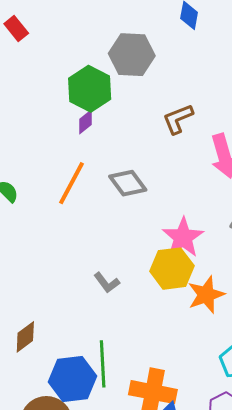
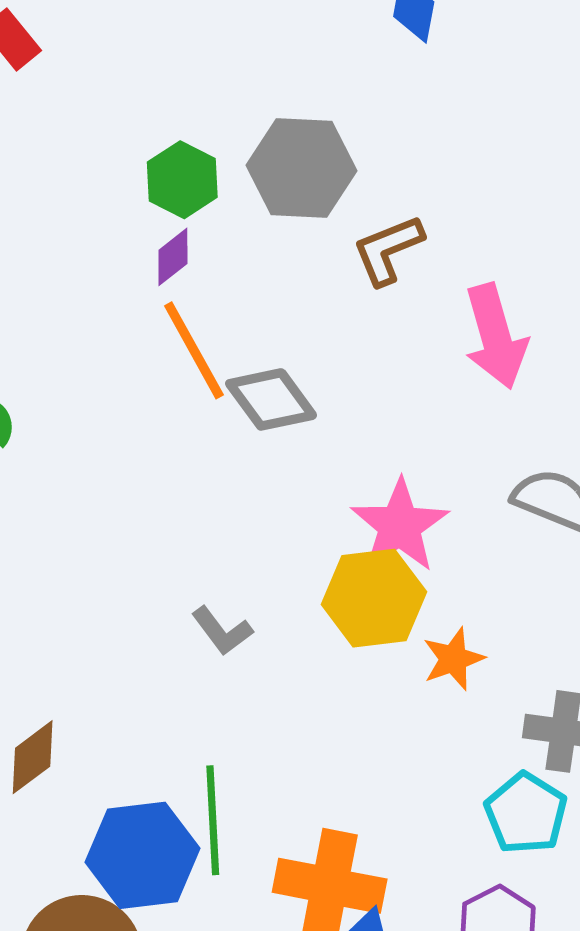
gray hexagon: (132, 55) -> (301, 168), moved
green hexagon: (90, 89) -> (182, 180), size x0.7
orange line: (71, 183) -> (194, 350), moved, turned -57
orange star: (206, 295) -> (453, 659), size x0.7

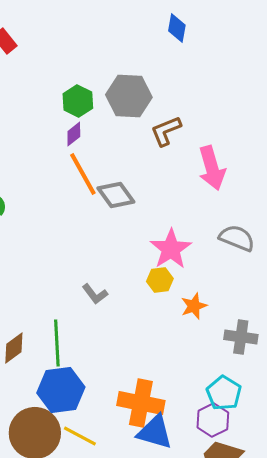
yellow hexagon: (374, 598) -> (160, 280), size x0.6
cyan pentagon: (526, 813) -> (224, 393), moved
green line: (213, 820) -> (57, 343), moved

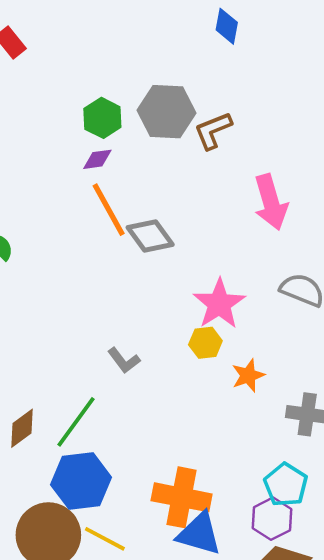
brown L-shape: (166, 131) -> (213, 130), moved
purple diamond: (74, 134) -> (97, 159), turned 30
green line: (57, 343) -> (76, 422), turned 39

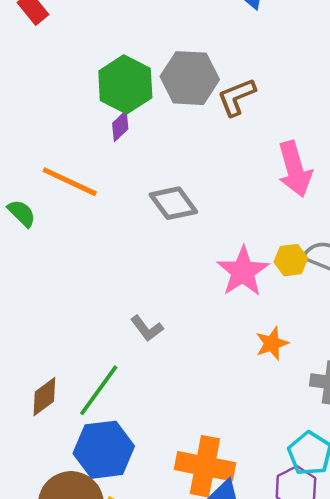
green hexagon: (102, 118) -> (125, 84), size x1.4
purple diamond: (97, 159) -> (120, 126), turned -36
orange line: (109, 210) -> (70, 182), moved, turned -36
yellow hexagon: (205, 343) -> (291, 260), moved

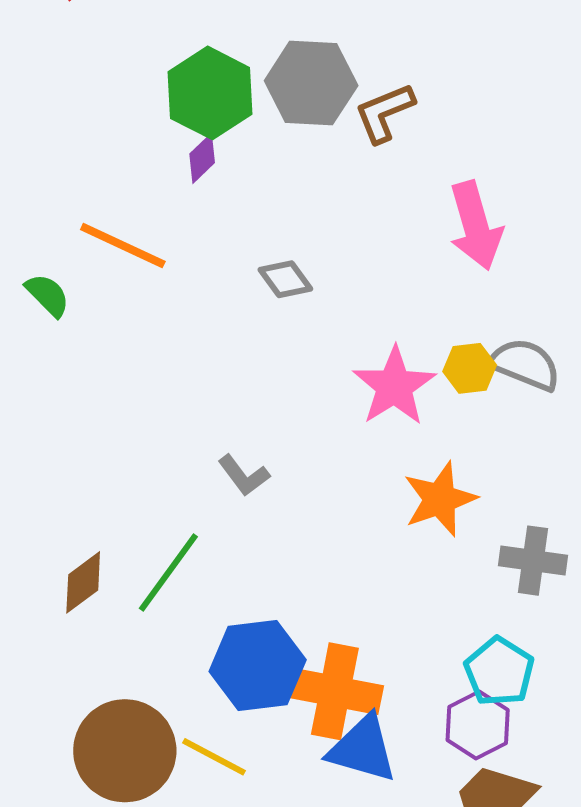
gray diamond: (173, 203) -> (285, 279), size x0.7
orange star: (272, 344) -> (440, 499), size x1.4
blue hexagon: (104, 450) -> (258, 666), moved

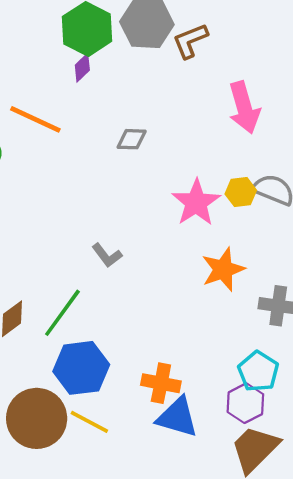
gray diamond: (285, 279) -> (132, 139), turned -52
blue hexagon: (258, 666) -> (81, 368), moved
orange cross: (335, 691) -> (161, 383), size x0.7

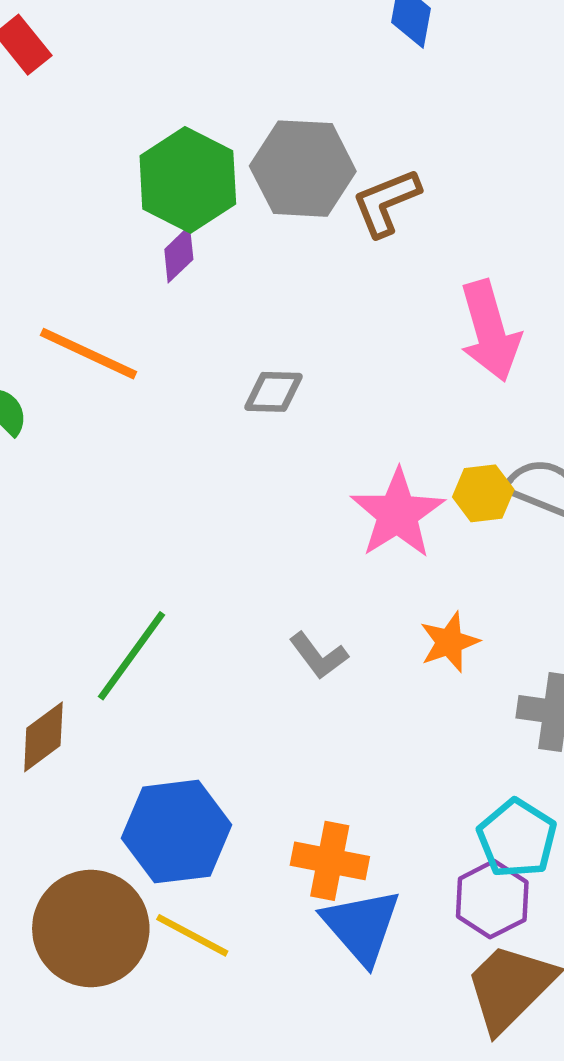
gray L-shape: (107, 255) -> (319, 656), moved
orange star: (223, 269) -> (449, 642), size x0.7
green line: (62, 313) -> (131, 656), moved
blue triangle: (177, 417) -> (361, 926), turned 33

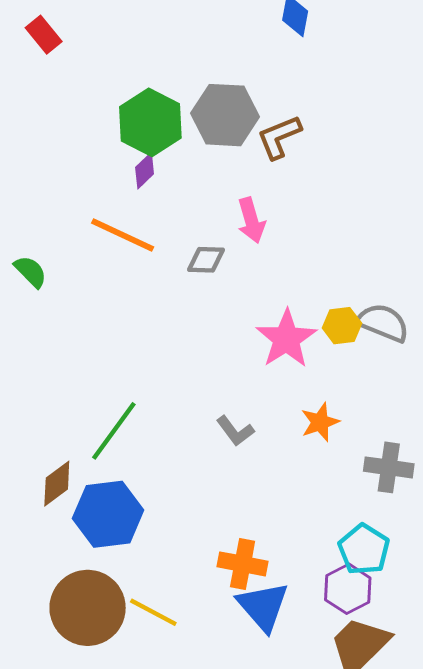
pink arrow: (490, 331) -> (251, 220), moved, size x0.7
orange line: (89, 354) -> (123, 235), moved
blue hexagon: (177, 832) -> (108, 514), moved

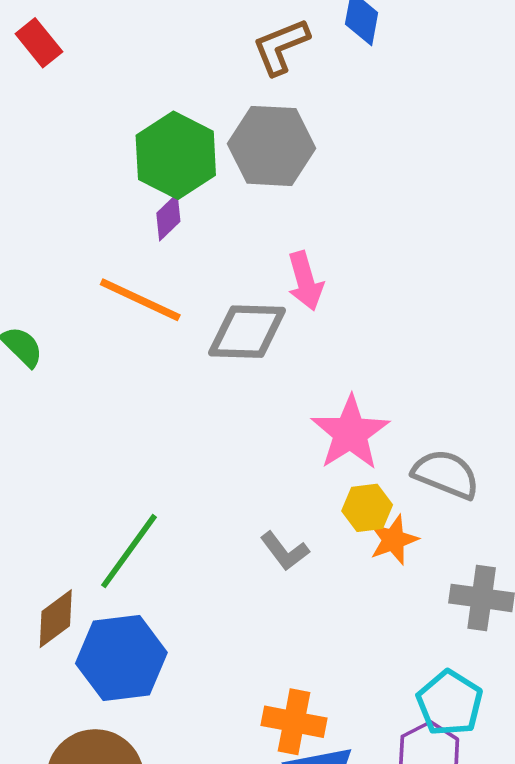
brown L-shape: (279, 137) -> (281, 46), moved
gray diamond: (206, 260) -> (247, 332), size x1.6
gray semicircle: (383, 323) -> (446, 474), moved
yellow hexagon: (342, 326) -> (367, 508), moved

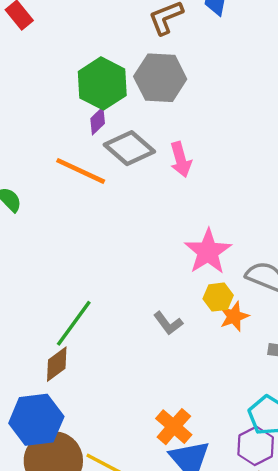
gray diamond: (247, 332) -> (129, 148), moved, turned 39
brown diamond: (56, 619) -> (57, 364), moved
blue hexagon: (121, 658) -> (36, 420), moved
orange cross: (294, 722) -> (174, 427), turned 30

